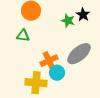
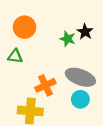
gray ellipse: (79, 54) -> (80, 77), turned 60
cyan circle: (57, 73) -> (80, 99), moved

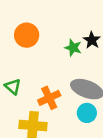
green triangle: (15, 56) -> (13, 87), moved, turned 35

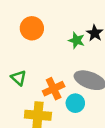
cyan circle: (87, 113) -> (75, 103), moved

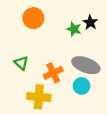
cyan circle: (75, 103) -> (82, 86), moved

